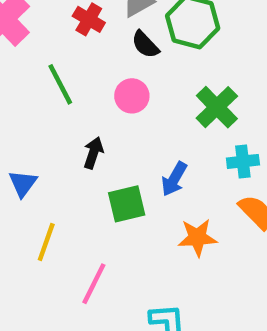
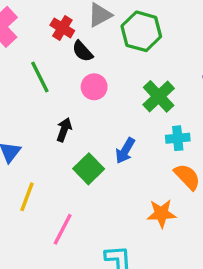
black semicircle: (145, 45) -> (83, 51), moved
green square: (127, 204) -> (89, 169), turned -32
orange star: (197, 237) -> (161, 214), moved

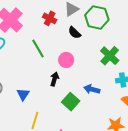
black semicircle: (83, 51) -> (75, 33), moved
pink circle: (94, 87) -> (66, 60), moved
blue arrow: (125, 151) -> (92, 89), turned 77

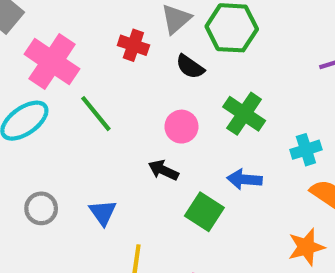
green line: (38, 49) -> (96, 114), moved
green cross: (110, 56) -> (244, 114), moved
black arrow: (54, 79) -> (163, 170), turned -72

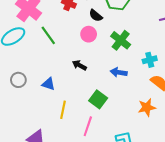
pink circle: (181, 127) -> (89, 34), moved
green square: (204, 212) -> (98, 99), moved
blue triangle: (103, 213) -> (48, 84), turned -40

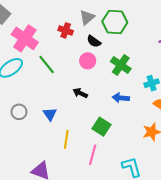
blue triangle: (48, 84) -> (50, 114), turned 40

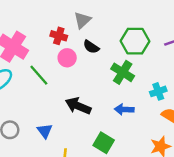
green hexagon: (115, 22) -> (135, 41), moved
pink circle: (88, 61) -> (67, 58), moved
black arrow: (80, 93) -> (78, 106), size x1.5

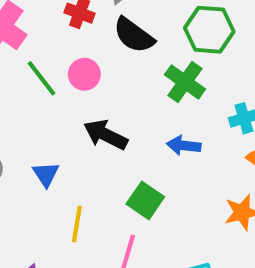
black semicircle: (91, 47) -> (134, 35), size x1.5
pink circle: (67, 58) -> (84, 74), moved

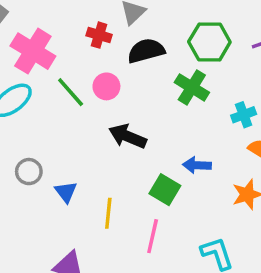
black semicircle: (134, 35) -> (146, 51), turned 132
blue arrow: (184, 145) -> (197, 165), moved
blue triangle: (46, 174) -> (66, 192), moved

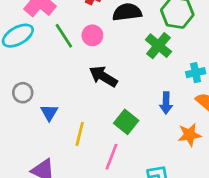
blue arrow: (197, 165) -> (166, 103), moved, turned -100

